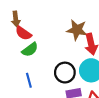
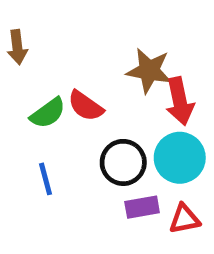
red semicircle: (23, 33) -> (86, 106), moved

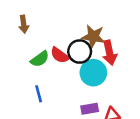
cyan circle: (180, 158) -> (93, 73), moved
black circle: (123, 162) -> (80, 52), moved

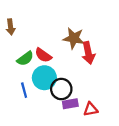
black circle: (80, 52) -> (61, 89), moved
cyan circle: (93, 73) -> (44, 78), moved

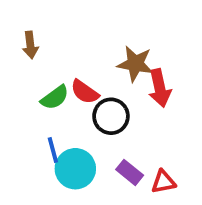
cyan circle: (44, 78) -> (75, 169), moved
black circle: (61, 89) -> (111, 116), moved
purple rectangle: (70, 104) -> (130, 172), turned 49

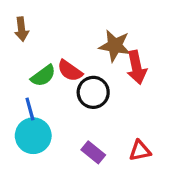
blue line: (53, 150) -> (30, 109), moved
cyan circle: (75, 169) -> (33, 136), moved
purple rectangle: (130, 172) -> (93, 152), moved

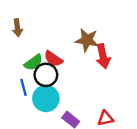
black circle: (93, 92) -> (46, 75), moved
cyan circle: (33, 136) -> (46, 98), moved

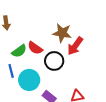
red arrow: (103, 56) -> (75, 46), turned 48
black circle: (46, 75) -> (54, 61), moved

